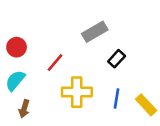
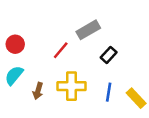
red line: (55, 63) -> (61, 50), moved
brown arrow: (24, 109) -> (38, 91), moved

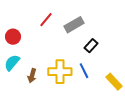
red line: (61, 50) -> (46, 20), moved
blue line: (109, 92) -> (84, 71), moved, turned -35

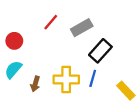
black rectangle: (91, 46) -> (100, 51), size x1.5
blue line: (84, 71) -> (93, 78), turned 42

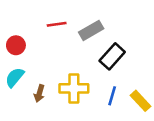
red line: (51, 22) -> (57, 24), turned 42
blue line: (93, 78) -> (112, 96), moved

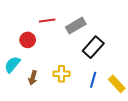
red circle: (16, 45) -> (28, 40), moved
yellow cross: (74, 88) -> (61, 74), size x0.7

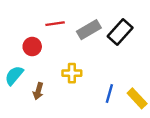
black rectangle: (93, 47) -> (120, 32), moved
yellow cross: (61, 74) -> (72, 73), moved

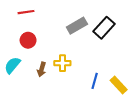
red line: (55, 24) -> (26, 12), moved
brown arrow: (38, 91) -> (42, 69), moved

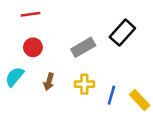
gray rectangle: (77, 26) -> (83, 47), moved
yellow cross: (62, 63) -> (84, 84), moved

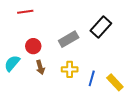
red circle: (33, 47) -> (33, 46), moved
brown arrow: (49, 82) -> (40, 67), turned -32

